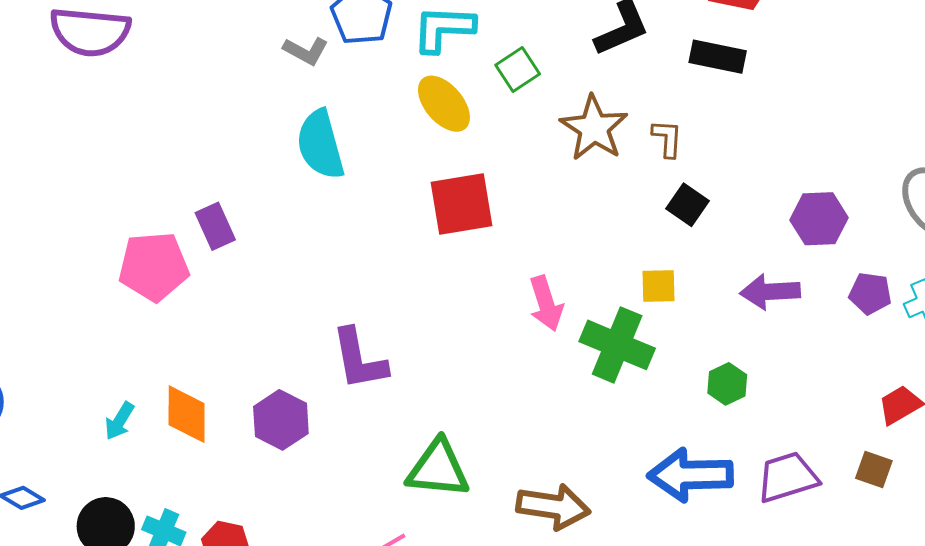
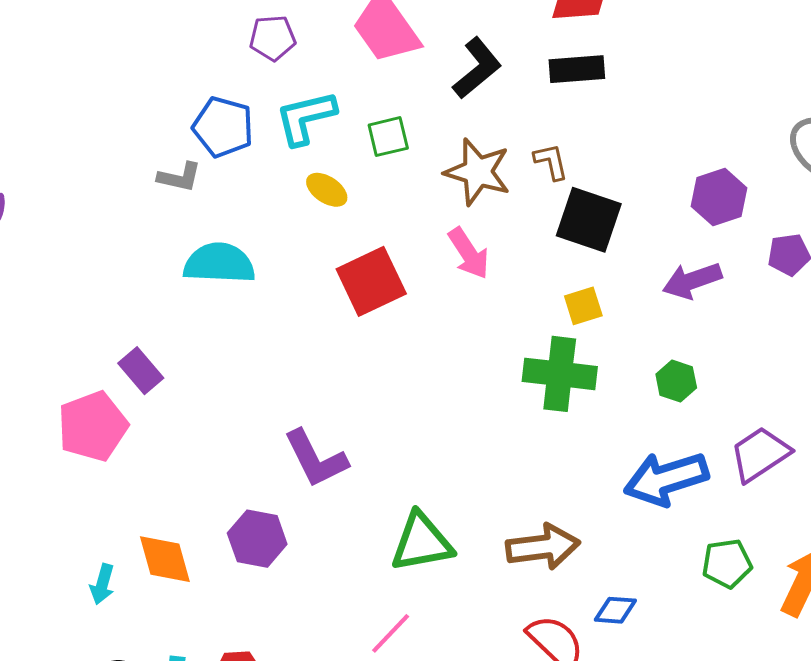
green square: (518, 69) -> (388, 137), turned 36
yellow ellipse: (444, 104) -> (327, 190), size x0.7
cyan semicircle: (320, 145) -> (219, 263), turned 124
black square: (687, 205) -> (589, 220), size x1.6
pink arrow: (546, 303) -> (469, 253), moved

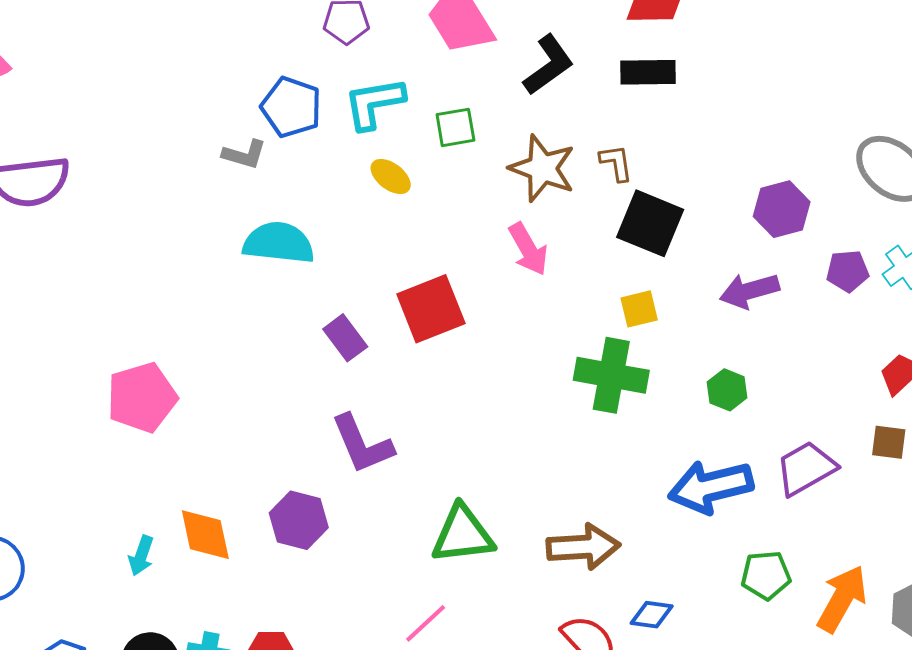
red square: (371, 281) -> (431, 309), moved
purple rectangle: (141, 371) -> (345, 338), moved

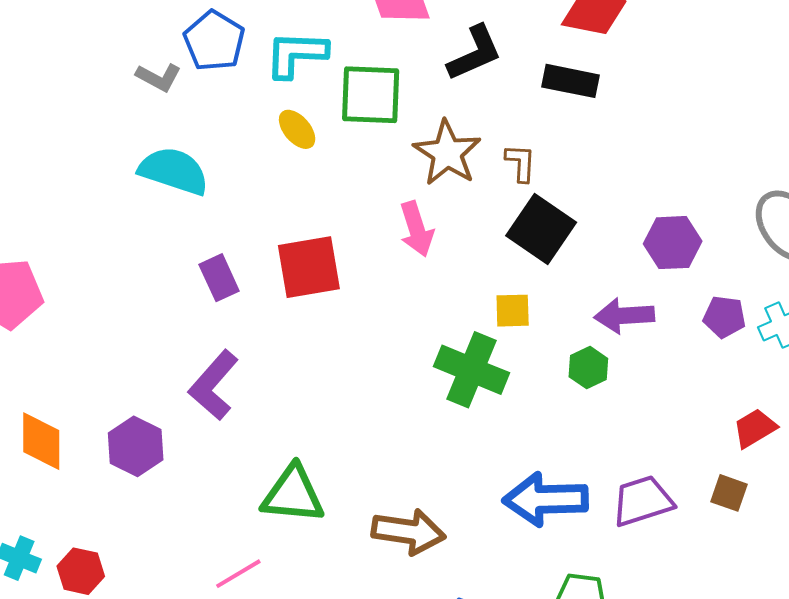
green square: (455, 127) -> (371, 95), size x1.6
green hexagon: (727, 390) -> (588, 368), moved
purple L-shape: (362, 444) -> (214, 385), turned 52

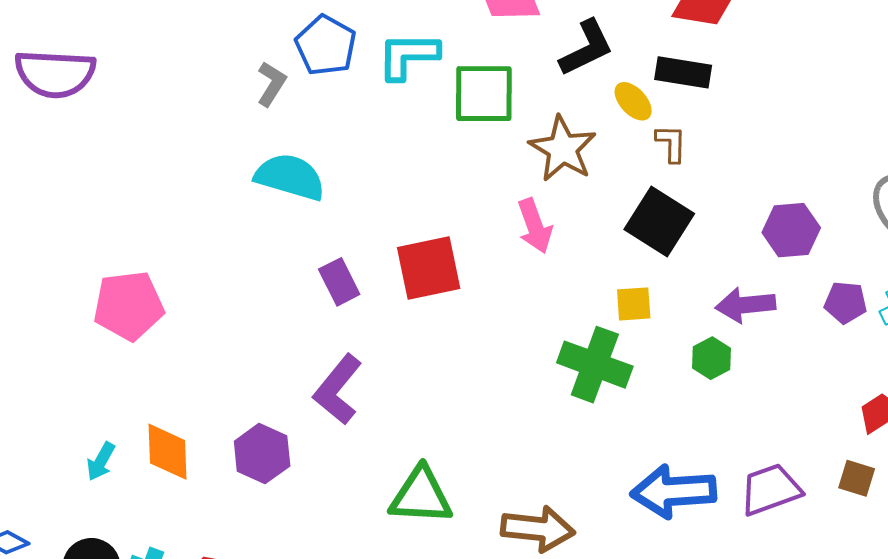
gray L-shape: (159, 77) -> (271, 84), turned -84
yellow ellipse: (297, 129) -> (633, 101), moved
brown L-shape: (521, 163) -> (671, 143), moved

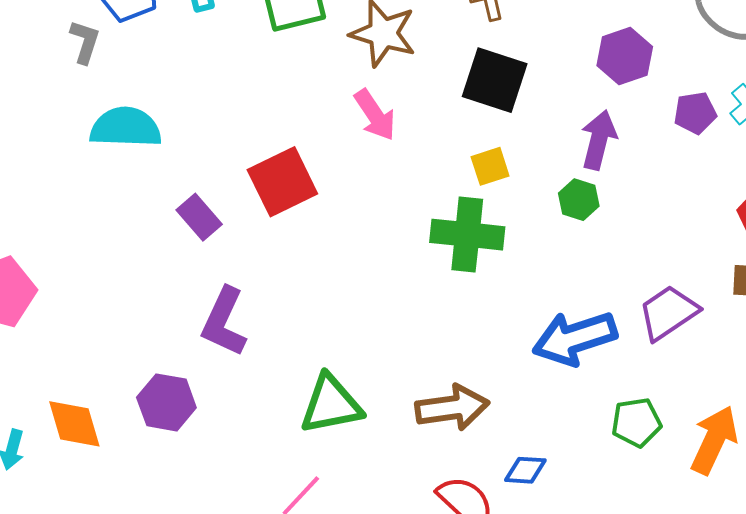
purple arrow: (745, 305) -> (599, 140), turned 124

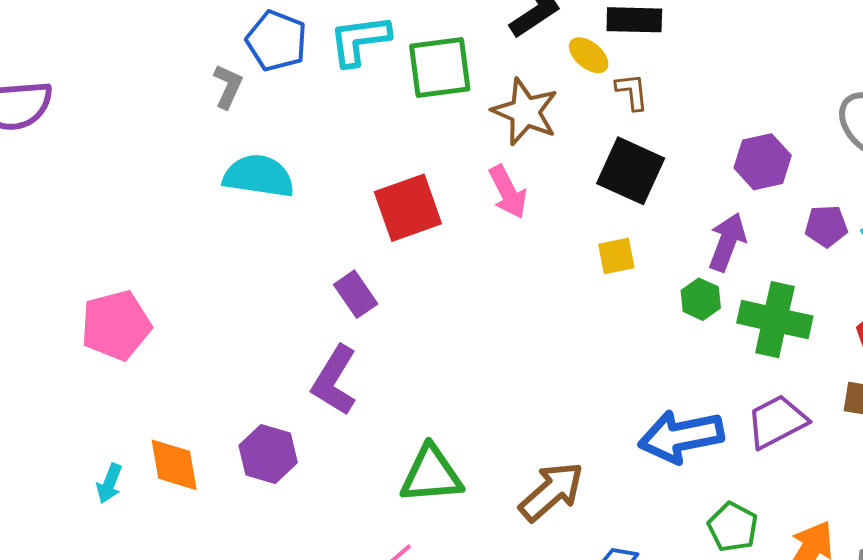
red square: (282, 182) -> (408, 208), moved
purple rectangle: (199, 217) -> (356, 294), moved
green cross: (467, 235) -> (775, 320), moved
brown arrow: (452, 408) -> (551, 492), turned -40
green pentagon: (636, 422) -> (733, 527), turned 30

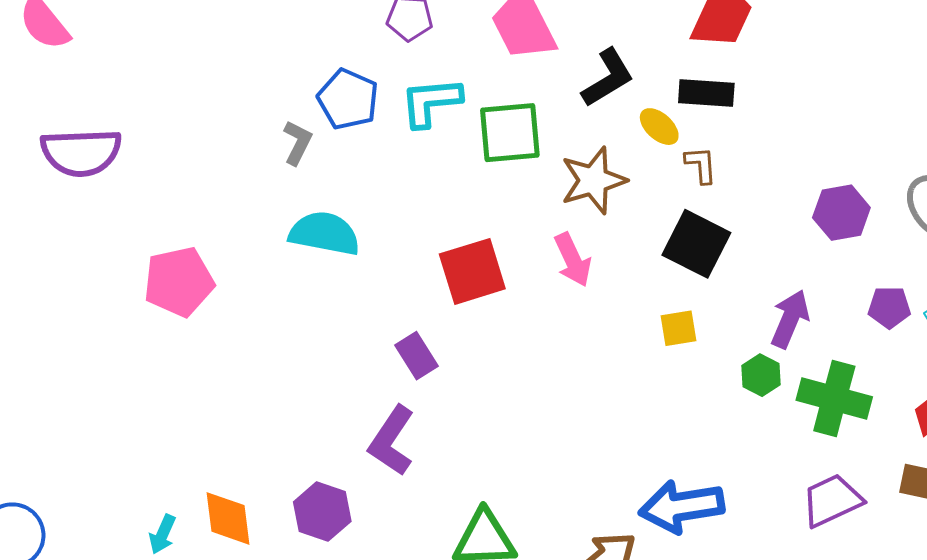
brown star: (525, 112) -> (593, 180), turned 30
purple hexagon: (763, 162) -> (841, 213), moved
pink pentagon: (116, 325) -> (179, 282), moved
blue arrow: (681, 436) -> (682, 506), moved

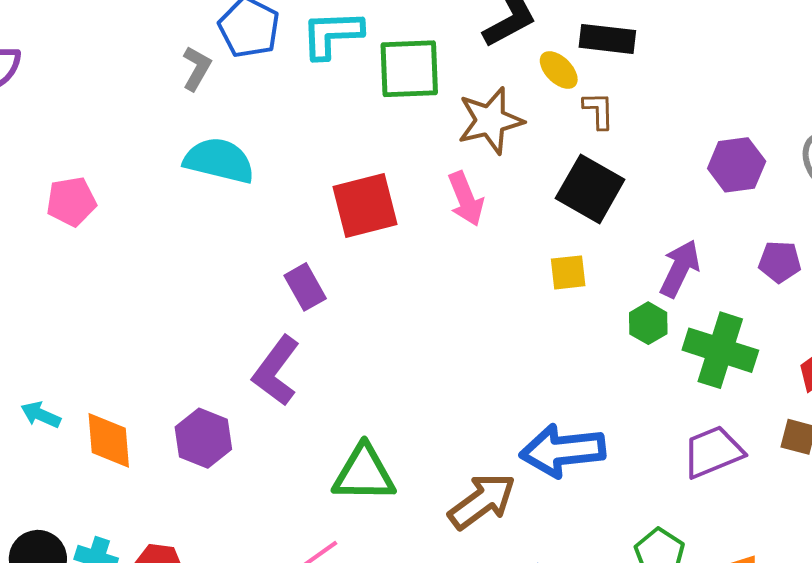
pink pentagon: (179, 282) -> (71, 201), size x0.7
cyan arrow: (162, 534) -> (41, 415), moved, turned 87

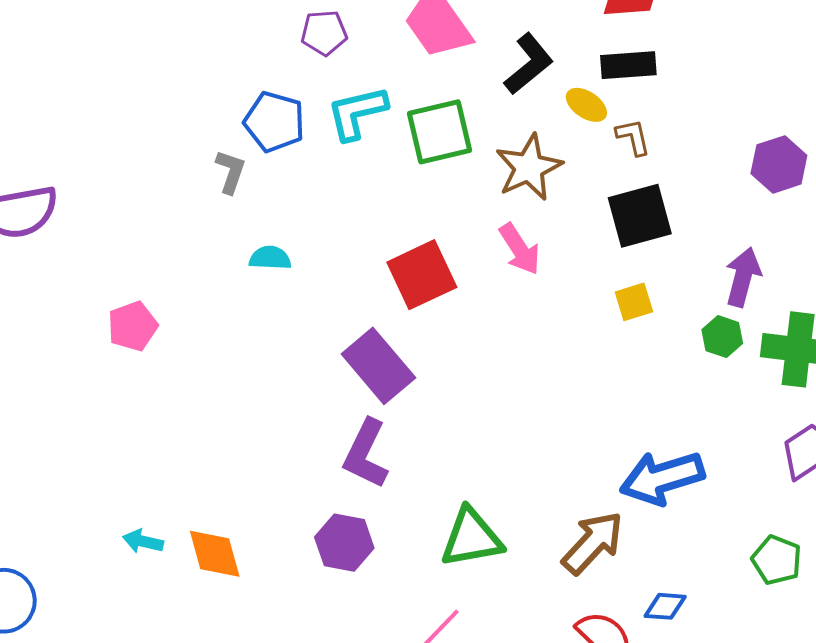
cyan semicircle: (219, 160) -> (270, 258), size x0.6
black square: (590, 189) -> (640, 216), turned -34
purple rectangle: (305, 287) -> (378, 366), size x1.6
purple hexagon: (203, 438) -> (344, 543), moved

